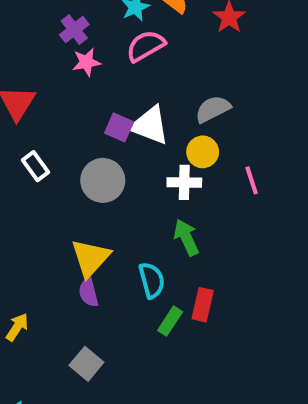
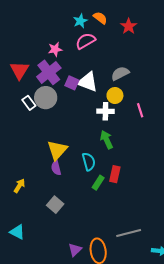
purple cross: (74, 30) -> (49, 72), moved, size x1.6
gray circle: (103, 180) -> (46, 98), moved

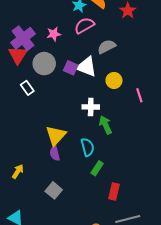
purple cross: (49, 72) -> (23, 38), moved
gray semicircle: (120, 73) -> (107, 47), moved
gray circle: (46, 98) -> (44, 64), moved
white cross: (105, 111) -> (91, 107), moved
red rectangle: (115, 174) -> (114, 192), moved

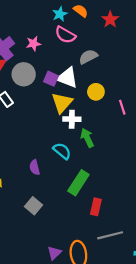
pink semicircle: (84, 26) -> (65, 35), turned -120
yellow triangle: (56, 135) -> (62, 103), moved
cyan semicircle: (88, 147) -> (62, 151), moved, turned -36
green rectangle: (97, 168) -> (78, 183), size x1.6

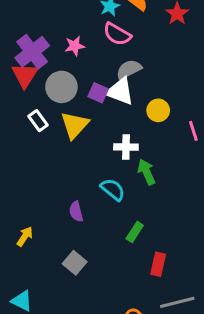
gray semicircle: (88, 57) -> (129, 69), moved
yellow triangle: (62, 103) -> (75, 125), moved
green rectangle: (78, 183) -> (135, 232), size x0.6

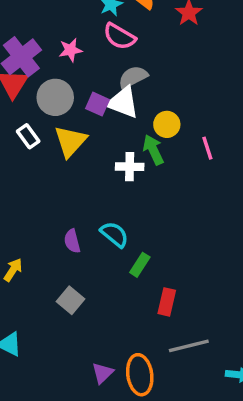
green arrow: (146, 172) -> (153, 150), moved
cyan semicircle: (113, 190) -> (114, 234), moved

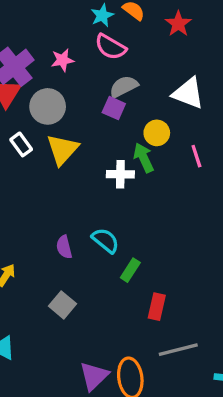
white triangle: (123, 102) -> (188, 93), moved
purple square: (97, 104) -> (114, 108), moved
purple triangle: (103, 373) -> (94, 376), size x1.4

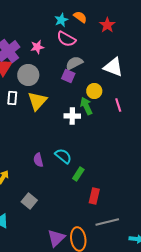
white rectangle: (21, 144) -> (12, 98), turned 40
gray square: (62, 305) -> (29, 201), moved

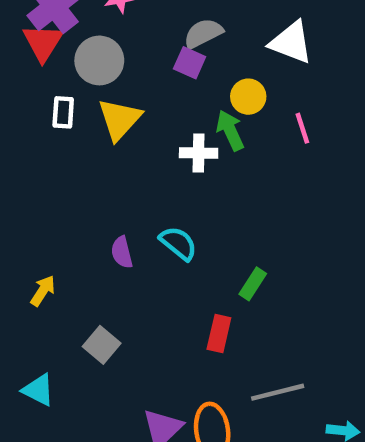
green rectangle: (78, 174) -> (253, 284), moved
red rectangle: (94, 196) -> (219, 334), moved

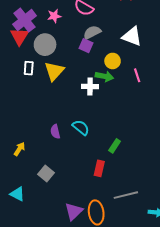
green arrow: (230, 130) -> (104, 76), turned 126

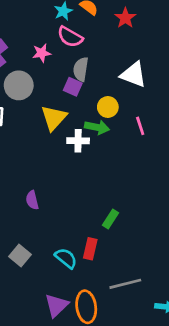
pink star: (54, 16) -> (42, 53), moved
gray semicircle: (92, 32) -> (81, 69), turned -54
yellow triangle: (54, 71) -> (54, 118), moved
cyan semicircle: (81, 127) -> (66, 258), moved

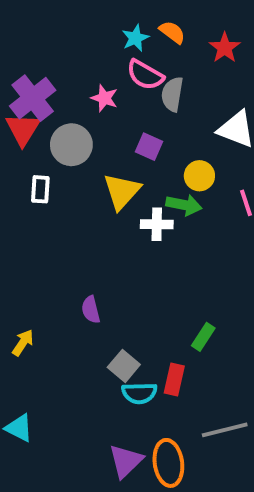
pink star: (42, 53) -> (104, 98), turned 30
gray semicircle: (81, 69) -> (172, 94), moved
gray square: (20, 255) -> (124, 366), moved
cyan semicircle: (66, 258) -> (139, 393), turned 140

